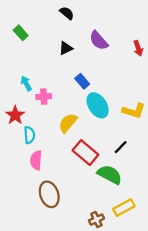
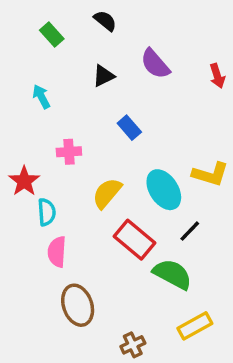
green rectangle: (21, 33) -> (52, 34), moved
cyan arrow: (26, 83) -> (41, 97), moved
cyan ellipse: (98, 105) -> (164, 190), moved
brown cross: (96, 220) -> (133, 345), moved

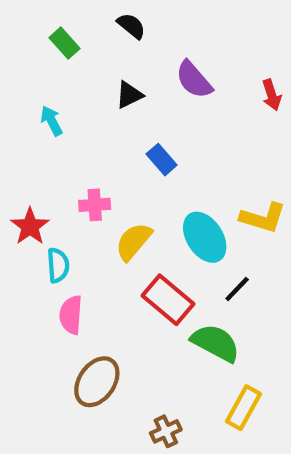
pink cross: (69, 152) -> (95, 205), moved
brown ellipse: (78, 305) -> (97, 382), turned 54
yellow rectangle: (195, 326) -> (244, 408), turned -32

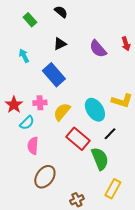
purple semicircle: (194, 80) -> (98, 49), moved
blue rectangle: (162, 160) -> (54, 75), moved, size x1.6
pink cross: (95, 205) -> (40, 103), moved
cyan semicircle: (58, 265) -> (27, 123), turned 49
green semicircle: (215, 343) -> (100, 159), turned 40

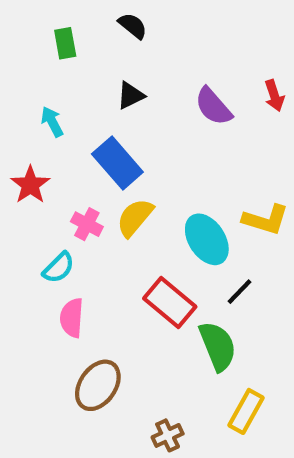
green rectangle: (30, 20) -> (65, 43), turned 32
pink cross: (40, 103) -> (87, 224), turned 32
red star: (14, 105) -> (30, 185), moved
yellow semicircle: (62, 112) -> (135, 218), moved

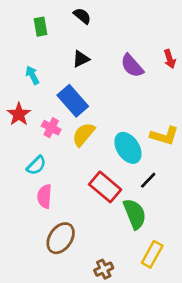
pink cross: (87, 224) -> (51, 128), moved

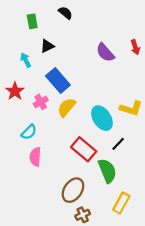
black triangle: (81, 59) -> (47, 46), moved
pink cross: (51, 128) -> (41, 102), turned 32
brown ellipse: (61, 238) -> (73, 190), moved

